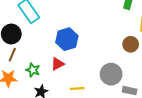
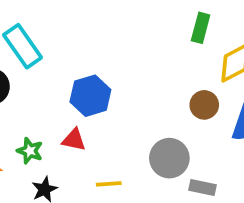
red triangle: (58, 64) -> (74, 140), turned 40

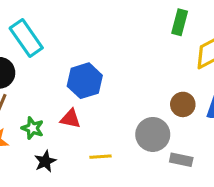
brown circle: (204, 105) -> (183, 104), moved

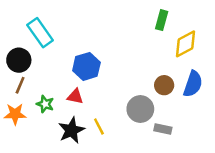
yellow line: (101, 157) -> (99, 127), turned 66
black star: (45, 161) -> (71, 130), moved, size x1.5

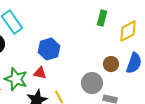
green rectangle: (162, 20) -> (102, 18), moved
green star: (45, 104) -> (16, 79), size x1.6

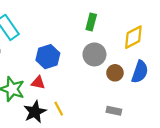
green rectangle: (102, 18) -> (91, 22), moved
gray circle: (92, 83) -> (94, 54), moved

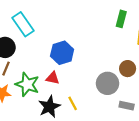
green rectangle: (91, 22) -> (121, 19), moved
gray circle: (94, 54) -> (108, 83), moved

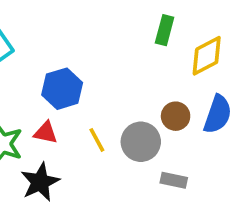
yellow line: (73, 103) -> (97, 140), moved

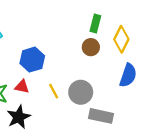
yellow diamond: (207, 56) -> (121, 39), turned -35
brown circle: (176, 116) -> (91, 47), moved
gray rectangle: (174, 180) -> (101, 116), size x1.5

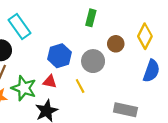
green rectangle: (95, 23) -> (91, 18), moved
gray circle: (81, 92) -> (93, 61), moved

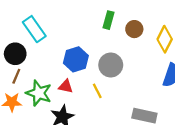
brown circle: (116, 44) -> (134, 29), moved

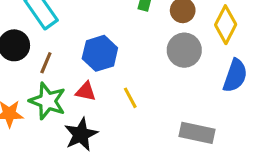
gray circle: (111, 65) -> (184, 50), moved
brown line: (16, 76) -> (46, 63), moved

